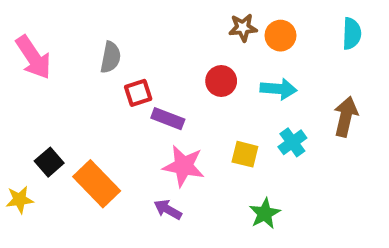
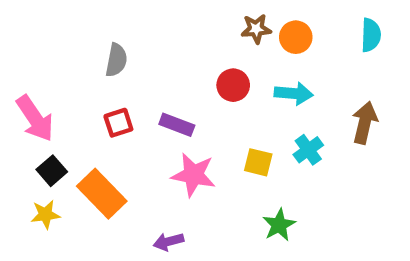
pink arrow: (33, 57) -> (35, 119), moved
red square: (138, 93) -> (118, 123), moved
yellow star: (20, 200) -> (45, 214), moved
purple arrow: (168, 209) -> (168, 242), moved, turned -44

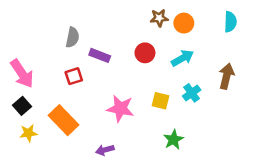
cyan arrow: (294, 93) -> (183, 58), turned -35
purple rectangle: (177, 125) -> (100, 55), moved
black square: (52, 171) -> (22, 106), moved

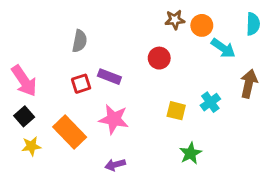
purple rectangle: (100, 55) -> (109, 77), moved
cyan arrow: (183, 58) -> (223, 48), moved, turned 65
pink star: (120, 109) -> (114, 119), moved

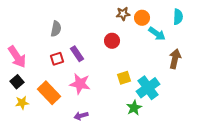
purple rectangle: (109, 77) -> (77, 54), turned 35
cyan cross: (210, 102) -> (148, 88), moved, size x1.6
yellow square: (176, 111) -> (124, 78), turned -32

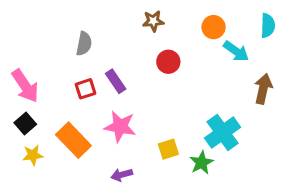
brown star: (123, 14) -> (153, 21), moved
yellow square: (124, 78) -> (168, 149), moved

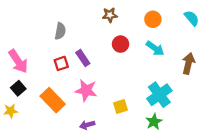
cyan semicircle: (268, 26) -> (192, 18), turned -42
cyan arrow: (236, 51) -> (155, 48), moved
yellow star: (33, 155) -> (11, 111), moved
green star: (201, 163) -> (154, 122), moved

